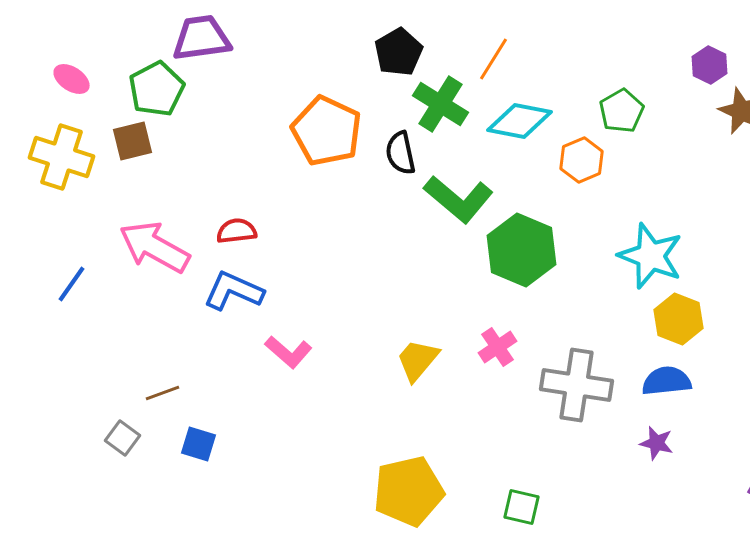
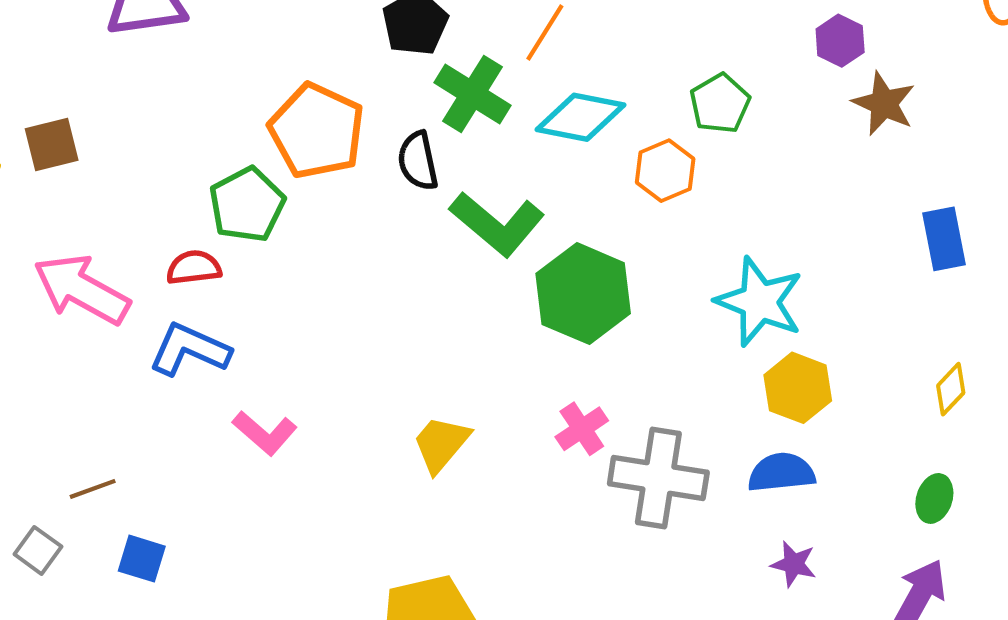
green pentagon: (157, 89) -> (247, 205), moved
pink cross: (498, 347) -> (582, 429), moved
purple star: (657, 443) -> (794, 564), moved

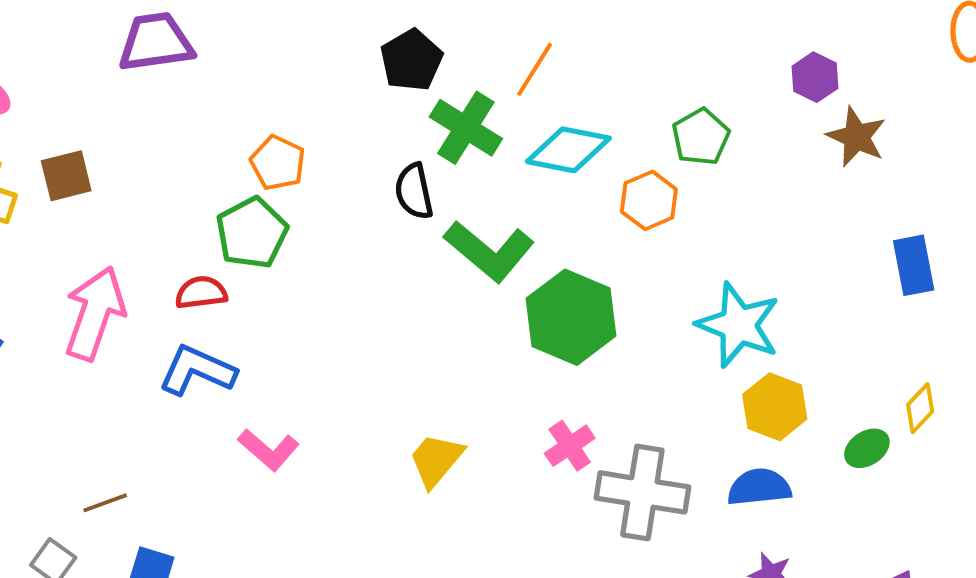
orange pentagon: (317, 131) -> (278, 163), moved, size x0.6
pink arrow: (82, 289) -> (95, 313), turned 80
green ellipse: (934, 498) -> (867, 448), moved, turned 39

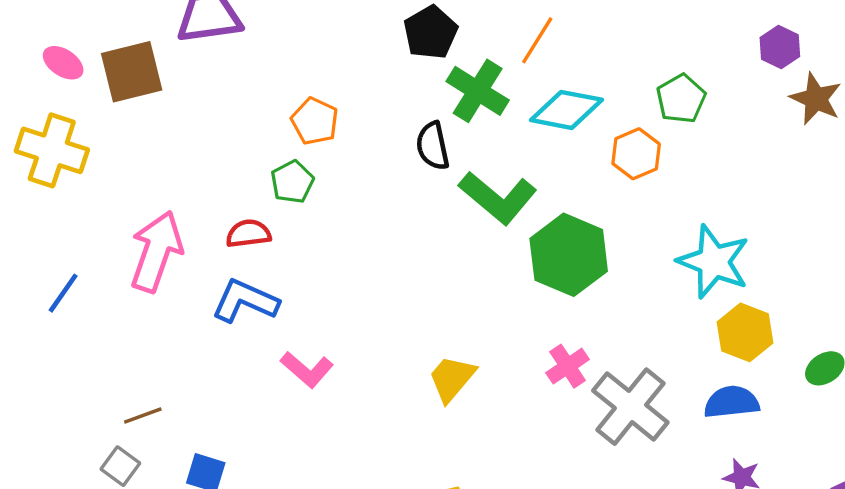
brown square: (66, 176) -> (132, 72), moved, size x1.4
green pentagon: (252, 233) -> (292, 182), size x0.7
gray cross: (642, 492) -> (630, 407), turned 30
brown line: (105, 503) -> (143, 416), moved

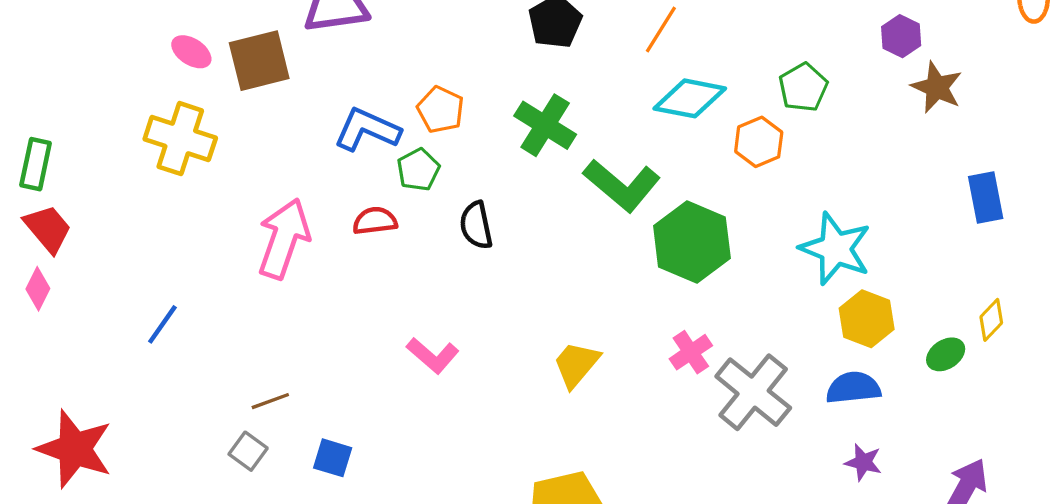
green cross: (478, 91) -> (545, 125), moved
black semicircle: (433, 146) -> (476, 225), moved
blue line: (63, 293) -> (162, 324), moved
blue L-shape: (245, 301) -> (367, 130), moved

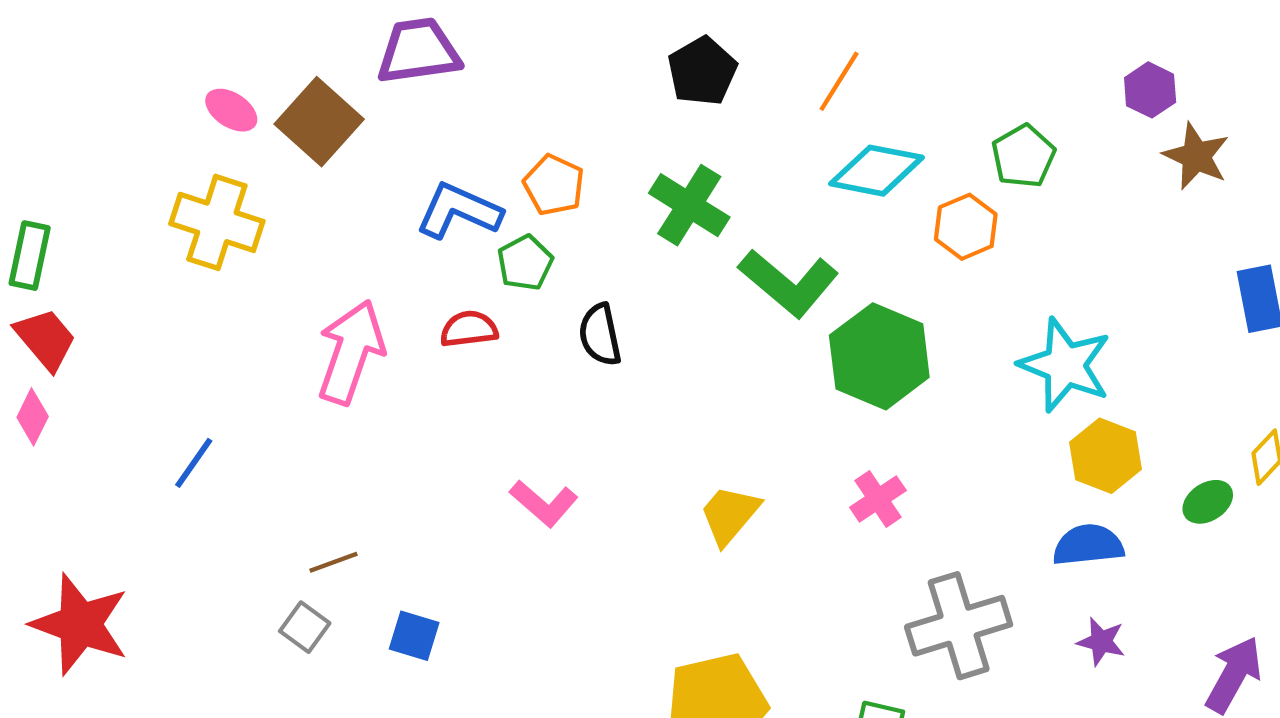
brown square: (259, 61) -> (319, 122), turned -34
gray cross: (753, 392) -> (959, 626), moved, turned 34

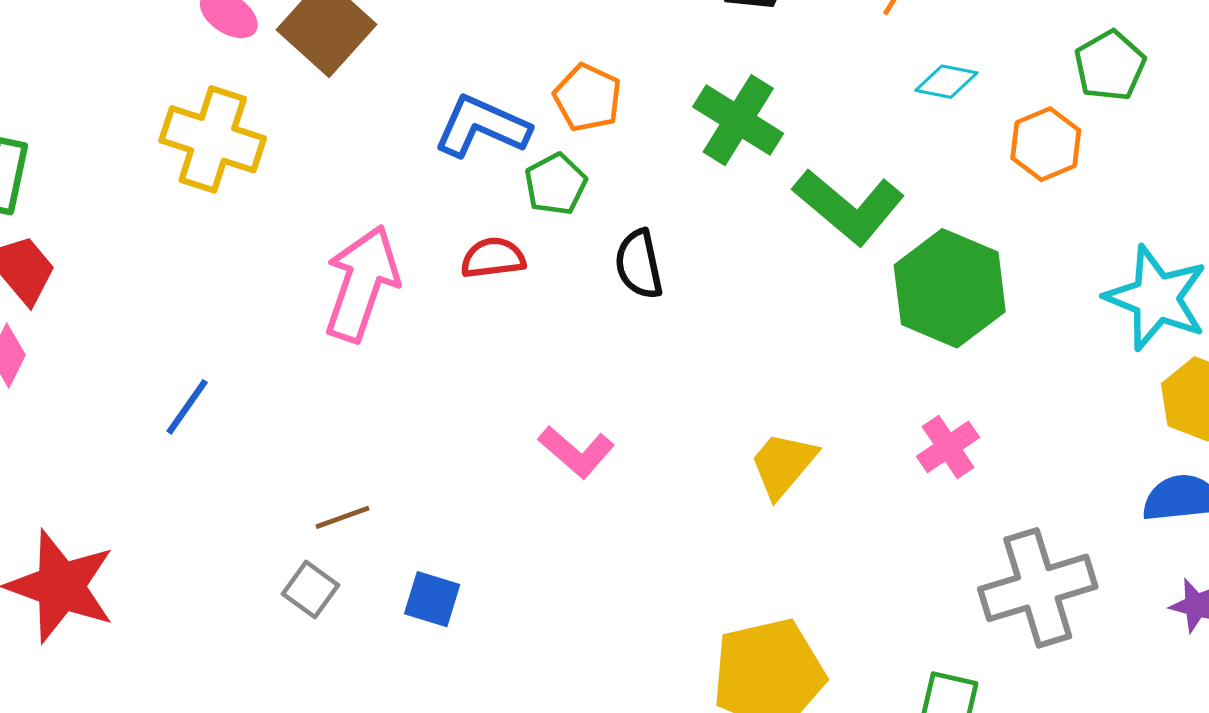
cyan diamond: (876, 171) -> (946, 82), size x0.6

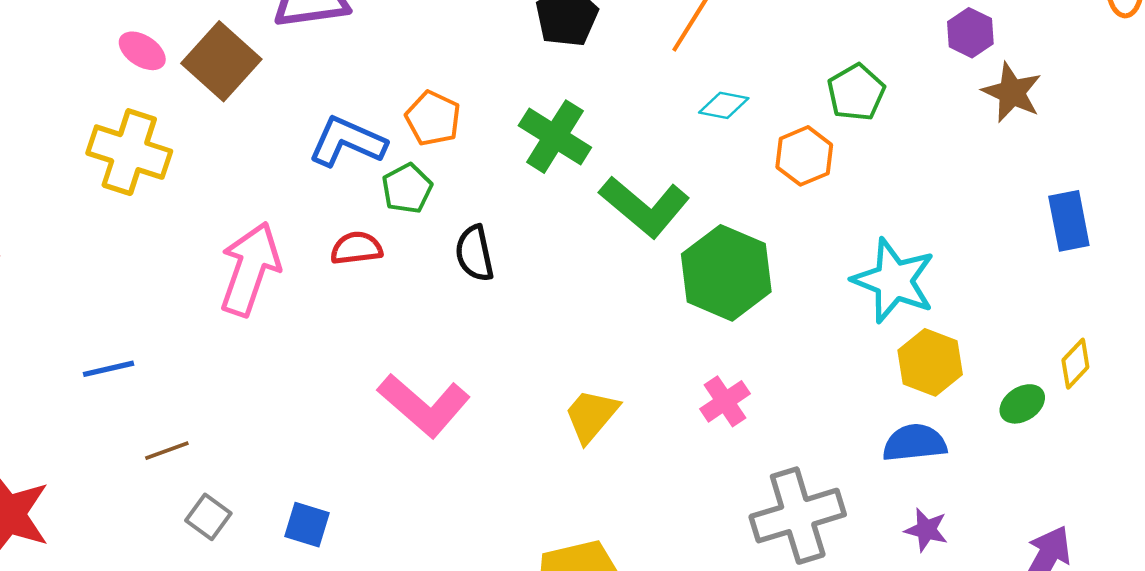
blue line: (187, 407) -> (108, 369), turned 42
pink L-shape: (576, 452) -> (424, 405), size x1.5
brown line: (342, 517) -> (167, 451), moved

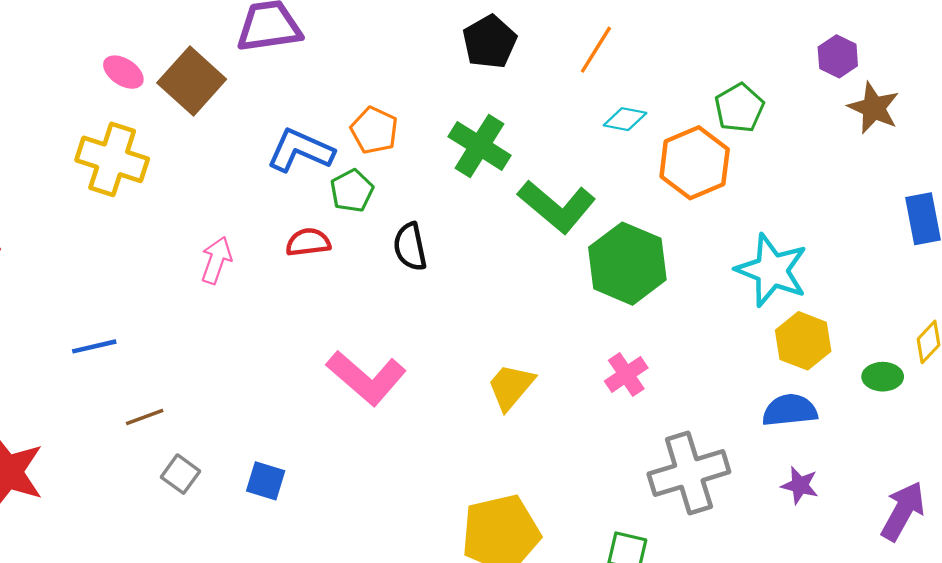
orange hexagon: (804, 156) -> (695, 163), size x1.4
pink arrow: (250, 269) -> (216, 260), size x0.6
green ellipse: (1022, 404) -> (883, 377), turned 33

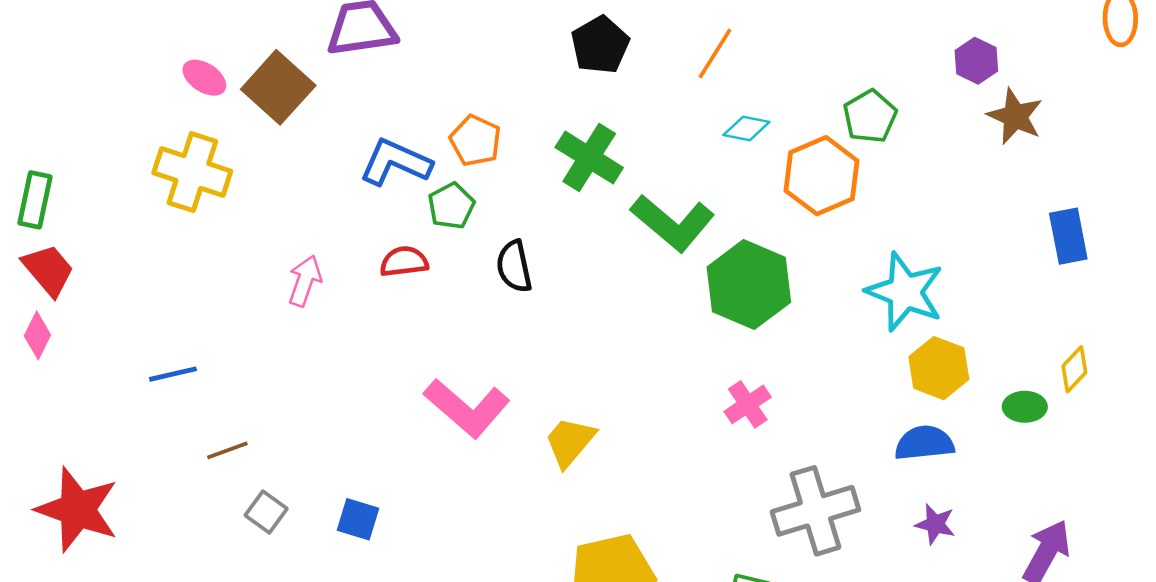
yellow trapezoid: (511, 387) -> (570, 442), moved

